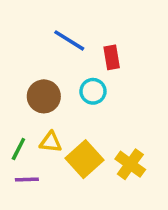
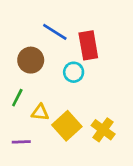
red rectangle: (112, 57) -> (88, 45), size x1.5
brown circle: (44, 96) -> (31, 60), moved
green line: (18, 149) -> (17, 98), moved

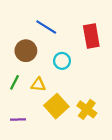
red rectangle: (88, 45) -> (91, 36), moved
yellow triangle: (40, 112) -> (38, 85), moved

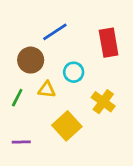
blue line: (46, 27) -> (55, 32), turned -65
yellow triangle: (38, 85) -> (47, 90), moved
yellow cross: (87, 109) -> (103, 102), moved

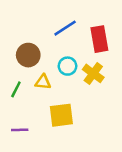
blue line: (55, 32) -> (65, 28), moved
yellow cross: (103, 102) -> (93, 73), moved
yellow square: (67, 126) -> (61, 115), turned 35

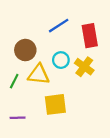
yellow triangle: (43, 82) -> (39, 74), size x1.5

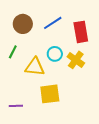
brown circle: (25, 50) -> (23, 24), moved
green line: (14, 81) -> (13, 52), moved

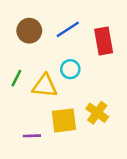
green line: (13, 52) -> (16, 78), moved
yellow cross: (76, 60) -> (97, 113), moved
purple line: (16, 106) -> (32, 136), moved

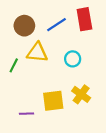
red rectangle: (104, 41) -> (84, 19), moved
cyan circle: (70, 69) -> (73, 59), moved
yellow triangle: (45, 86) -> (37, 52), moved

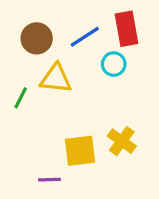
cyan circle: (73, 59) -> (114, 64), moved
purple line: (27, 114) -> (49, 180), moved

